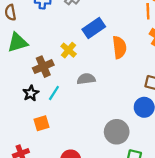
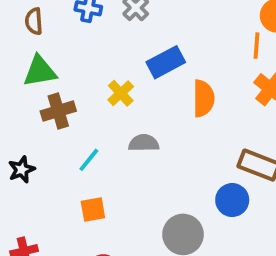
brown cross: (43, 67) -> (58, 111), moved
black star: (31, 93) -> (22, 170), moved
orange square: (41, 123) -> (93, 210), moved

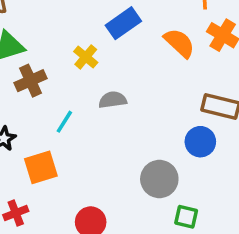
orange semicircle: (203, 98) -> (179, 43), moved, turned -40
orange square: (93, 210) -> (41, 167), moved, size x1.4

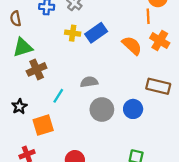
yellow cross: (86, 57) -> (73, 33), moved, turned -32
blue circle: (200, 142) -> (133, 109), moved
gray circle: (159, 179) -> (102, 110), moved

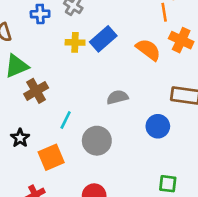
gray semicircle: (89, 82) -> (117, 97), moved
gray circle: (102, 110) -> (97, 141), moved

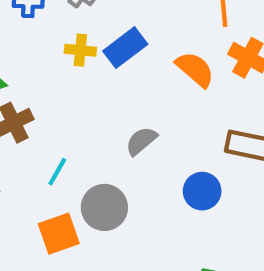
gray semicircle: (117, 97) -> (141, 141), turned -30
orange square: (51, 157) -> (59, 234), moved

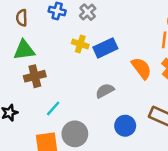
gray semicircle: (141, 141) -> (105, 91), moved
blue circle: (202, 191) -> (125, 126), moved

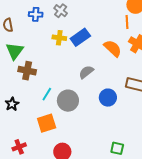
green triangle: (24, 50) -> (15, 51), turned -36
brown cross: (35, 76) -> (27, 71), turned 36
gray circle: (75, 134) -> (68, 101), moved

